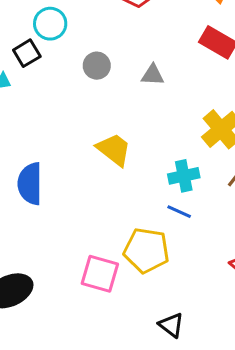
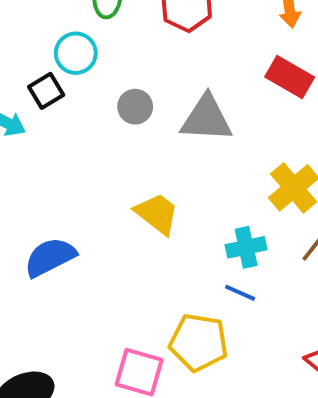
gray triangle: (153, 75) -> (206, 119), size x1.8
blue semicircle: (30, 184) -> (50, 257), turned 63

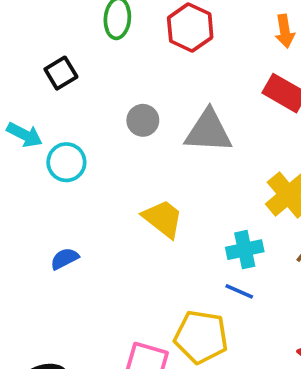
cyan circle: (76, 53) -> (66, 162), moved
black square: (46, 91) -> (61, 73), moved
blue semicircle: (50, 257) -> (65, 259), size x0.6

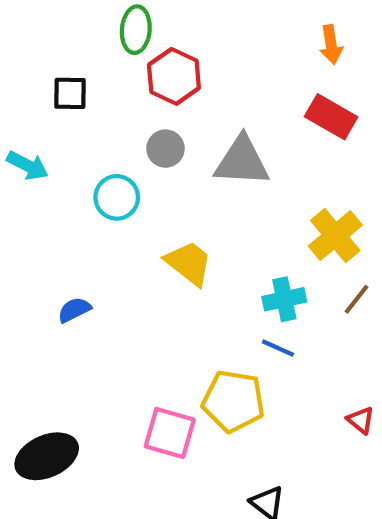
red hexagon: (190, 28) -> (174, 76), moved
black square: (61, 73) -> (70, 93), turned 32
cyan circle: (66, 162) -> (117, 197), moved

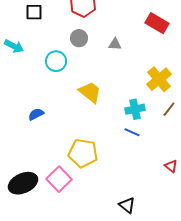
gray triangle: (242, 161) -> (115, 44), size x0.5
yellow pentagon: (233, 401) -> (83, 153), moved
pink square: (170, 433) -> (59, 179), moved, turned 30

